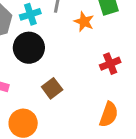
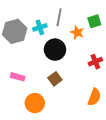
black circle: (29, 48) -> (55, 50), moved

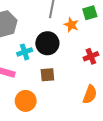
cyan cross: (40, 27) -> (25, 52), moved
brown square: (55, 79) -> (47, 75), turned 32

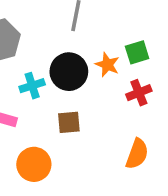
green square: (90, 13) -> (137, 52), moved
orange star: (71, 25) -> (107, 65), moved

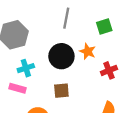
green square: (137, 52) -> (104, 27), moved
cyan cross: (32, 86) -> (26, 68), moved

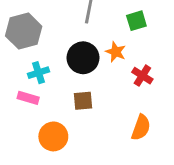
red cross: (109, 70) -> (142, 76), turned -35

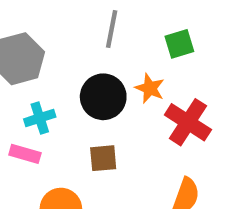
red cross: (142, 76) -> (188, 122), size x1.5

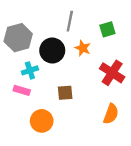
orange star: (150, 88) -> (83, 48), moved
black circle: (103, 97) -> (52, 50), moved

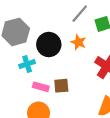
gray line: (70, 21) -> (80, 14), moved, turned 30
pink rectangle: (22, 90) -> (41, 87), moved

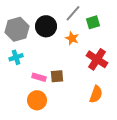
black circle: (49, 45) -> (46, 26), moved
cyan cross: (27, 64) -> (16, 57), moved

